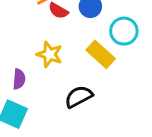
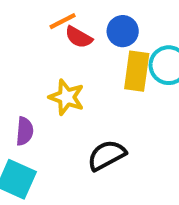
yellow rectangle: (101, 54) -> (137, 71), moved, turned 56

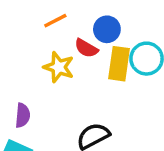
red semicircle: (79, 37) -> (86, 48), moved
yellow star: (67, 97) -> (59, 67), moved

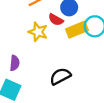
yellow rectangle: (119, 64) -> (77, 30), turned 60

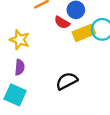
yellow star: (38, 32) -> (20, 40), moved

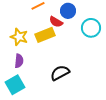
yellow rectangle: (84, 33) -> (45, 35), moved
cyan square: (15, 95) -> (15, 85), turned 36

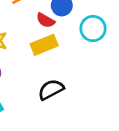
yellow rectangle: (45, 35) -> (44, 45), moved

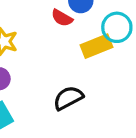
yellow rectangle: (44, 45) -> (96, 46), moved

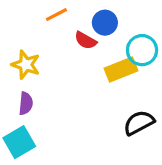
black semicircle: (68, 98) -> (139, 123), moved

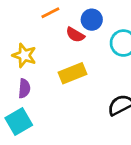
yellow rectangle: (121, 69) -> (72, 73), moved

